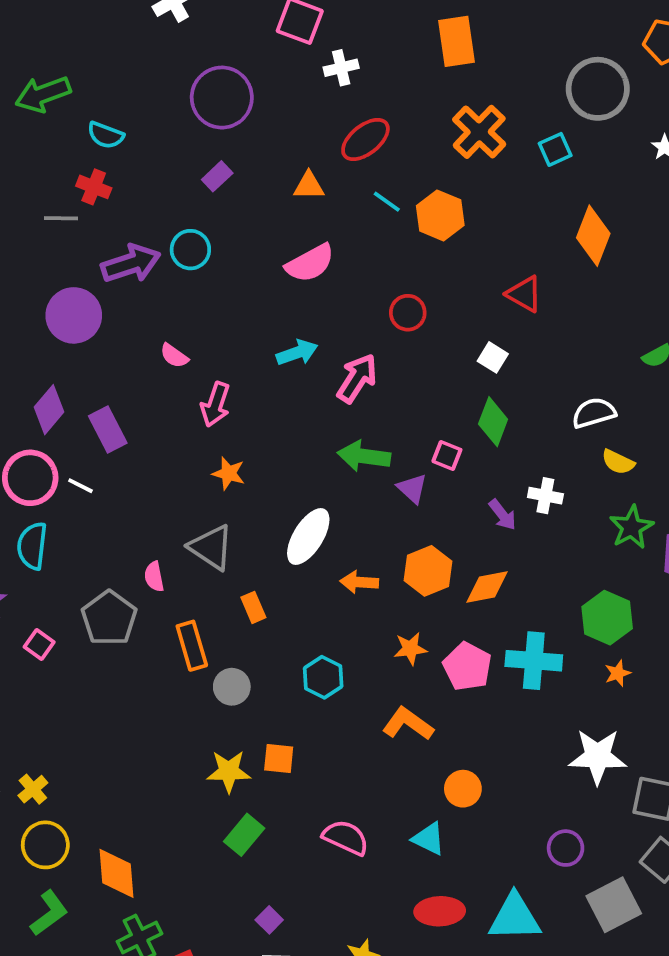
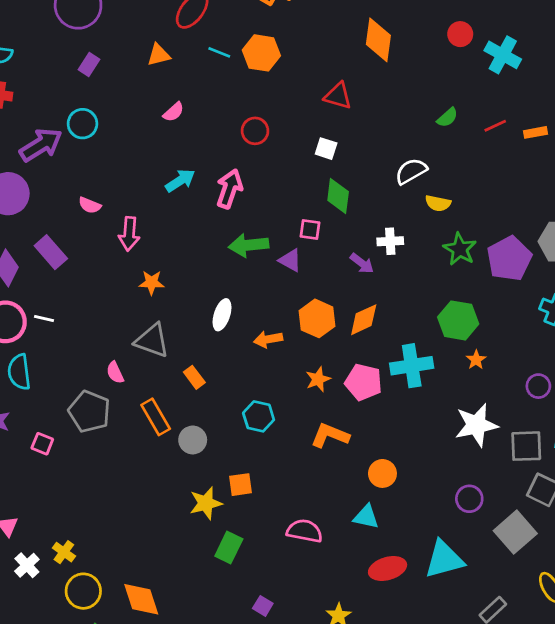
pink semicircle: (310, 263) -> (174, 112), size x0.6
purple rectangle: (108, 429) -> (51, 252), moved
white ellipse: (308, 536) -> (222, 315), size x0.7

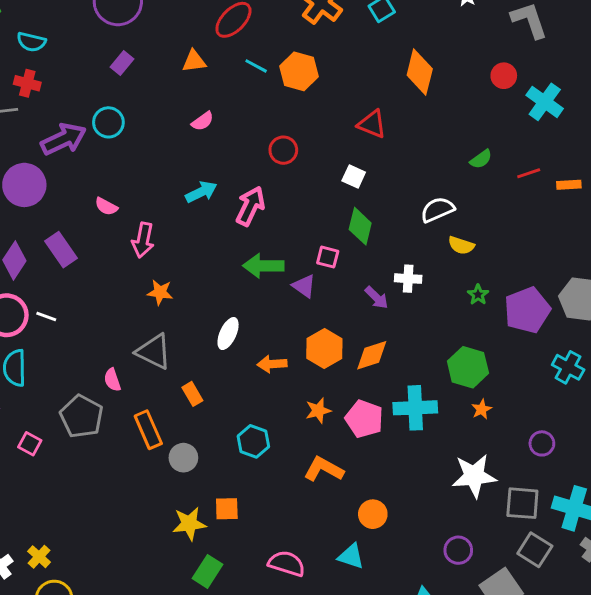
green star: (460, 249) -> (478, 295), size x0.6

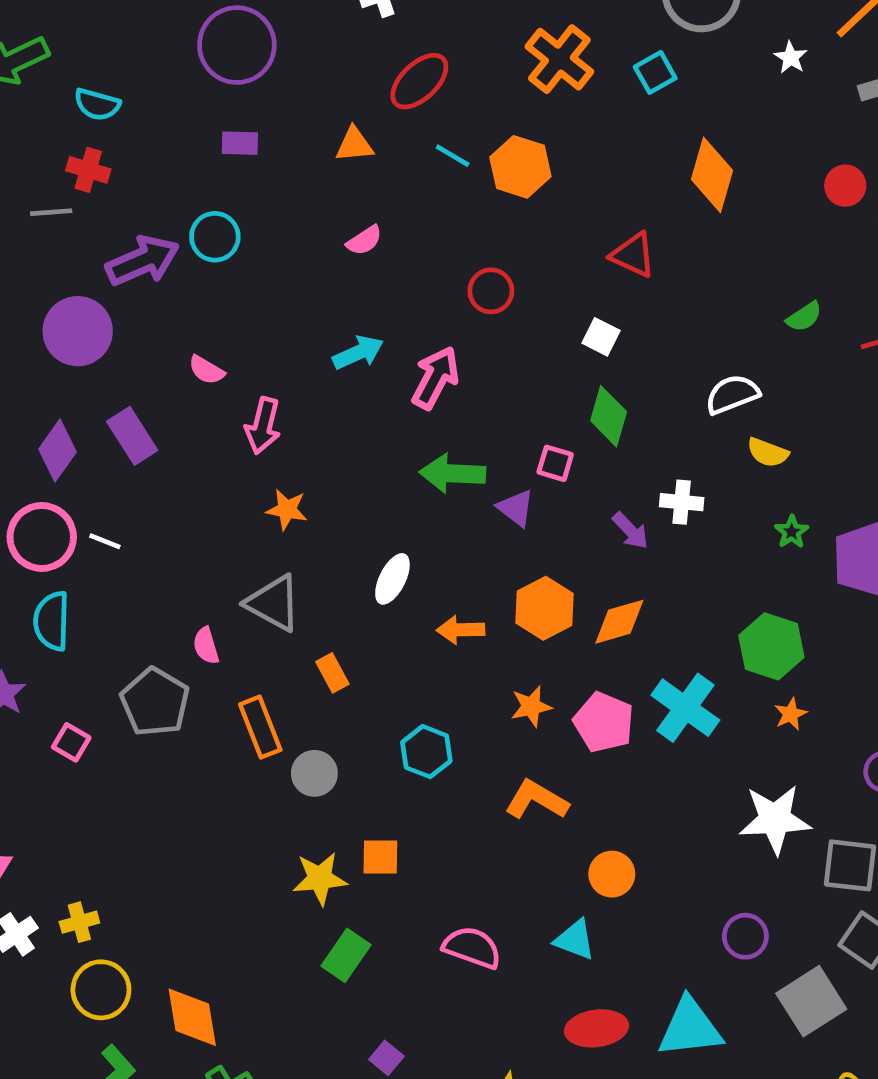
purple rectangle: (122, 63) -> (240, 143), turned 50
cyan cross: (415, 408) -> (685, 708), turned 36
yellow cross: (39, 557) -> (79, 922), turned 30

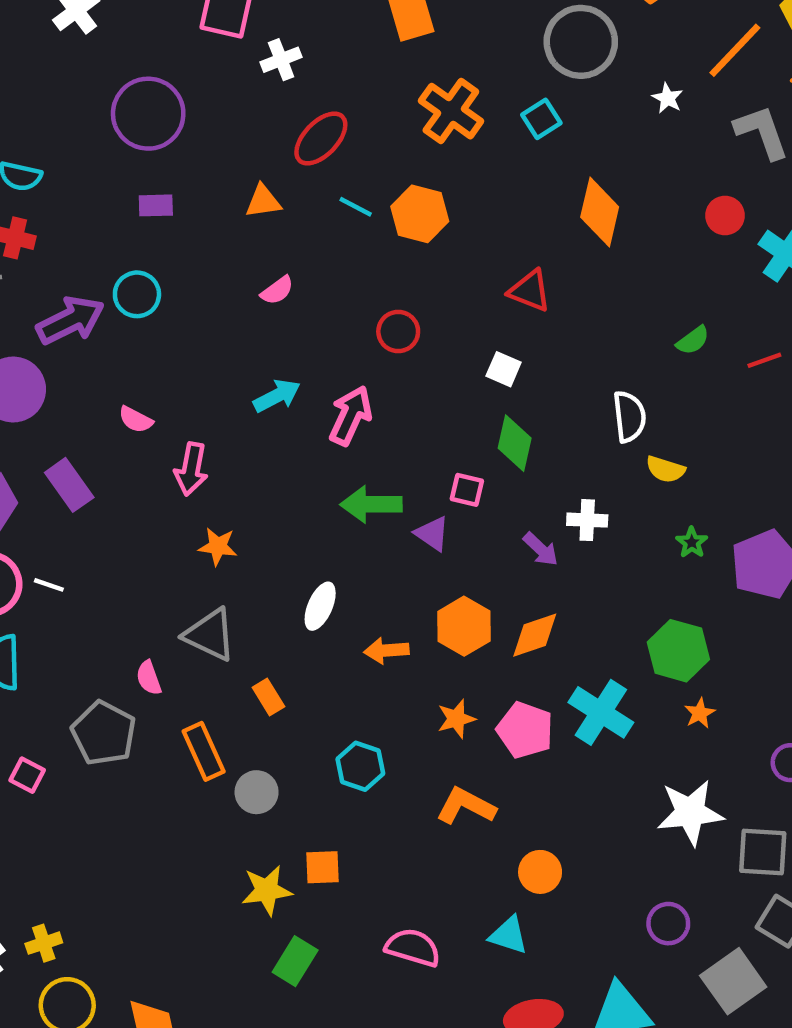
white semicircle: (732, 394) -> (629, 417), turned 108

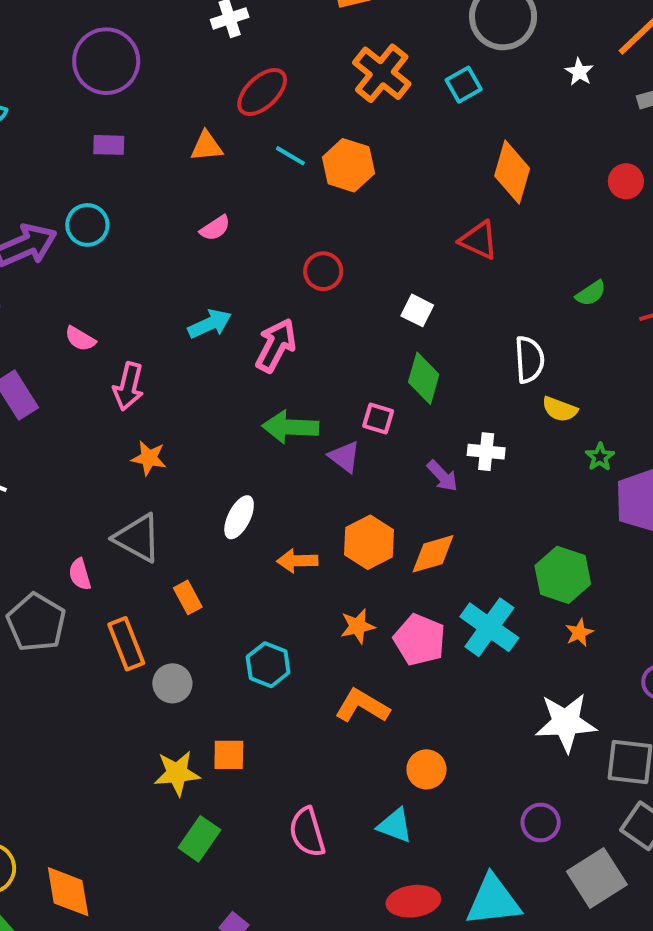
red triangle: (530, 291) -> (479, 240), moved
green star: (692, 542) -> (600, 457), moved
pink semicircle: (413, 948) -> (307, 832), turned -126

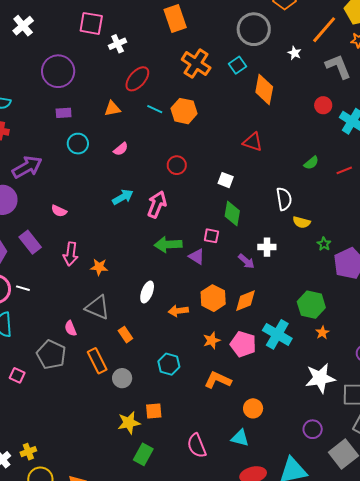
orange diamond: (512, 172) -> (264, 89), moved
cyan circle: (87, 225) -> (78, 144), moved
pink arrow: (128, 386) -> (71, 254), moved

